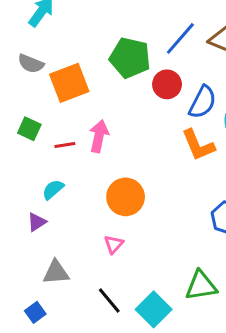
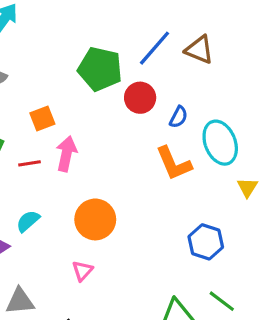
orange square: (69, 83) -> (42, 119), moved, size x0.6
blue semicircle: (203, 102) -> (179, 117), size x0.6
cyan semicircle: (53, 189) -> (28, 221), moved

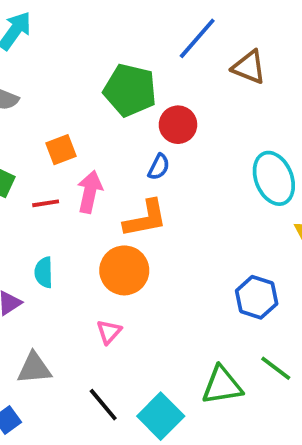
blue line: (154, 48) -> (197, 38), moved
blue semicircle: (179, 117) -> (159, 167), moved
orange L-shape: (174, 163) -> (145, 219), moved, turned -78
cyan semicircle: (28, 221) -> (44, 272), turned -50

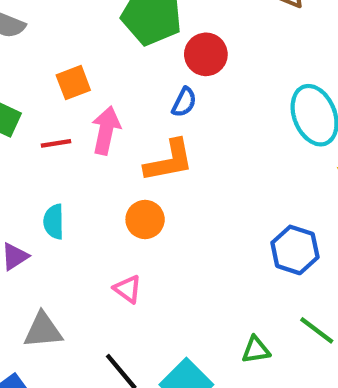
orange circle: (124, 270) -> (145, 219), size x0.7
pink triangle: (109, 332) -> (128, 289), turned -36
green triangle: (222, 385) -> (256, 350), size x0.6

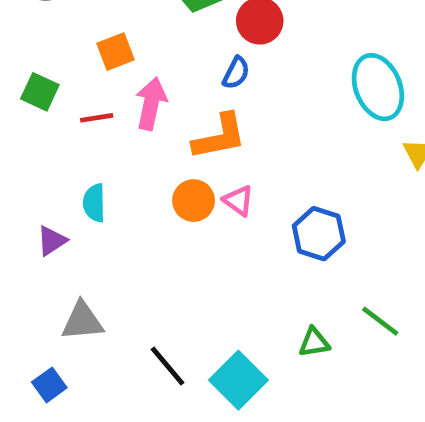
blue hexagon: (295, 250) -> (319, 234), moved
pink triangle: (128, 289) -> (238, 201), moved

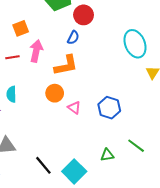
pink triangle: (238, 201) -> (74, 108), moved

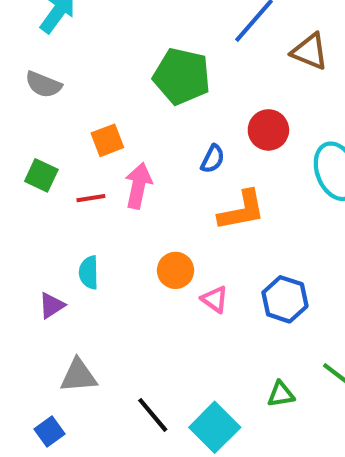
red circle: (84, 15) -> (268, 130), moved
orange L-shape: (66, 65) -> (242, 210), moved

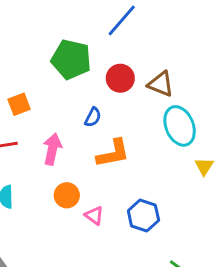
brown triangle: (310, 51) -> (161, 84), moved
red circle: (268, 130) -> (120, 78), moved
pink arrow: (138, 186) -> (52, 149), moved

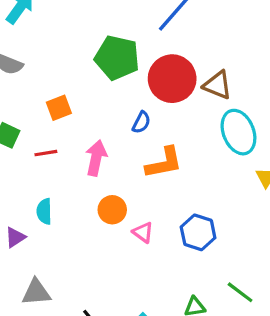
red circle: (120, 78) -> (172, 79), size x1.5

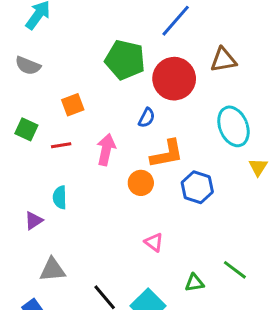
brown triangle: (217, 85) -> (223, 60), moved, turned -32
orange circle: (112, 210) -> (141, 183), moved
pink triangle: (143, 232) -> (154, 242), moved
blue hexagon: (198, 232) -> (197, 187), moved

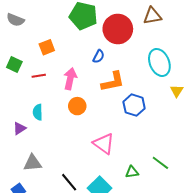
orange circle: (141, 183) -> (77, 106), moved
pink triangle: (154, 242) -> (104, 144), size x1.6

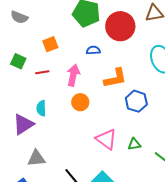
blue semicircle: (99, 56) -> (93, 50), moved, turned -120
purple triangle: (19, 128) -> (23, 124), size x1.6
green triangle: (132, 172) -> (134, 144), moved

